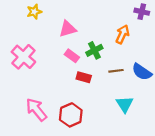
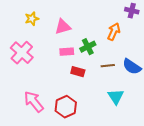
yellow star: (34, 12) -> (32, 19), moved
pink rectangle: (72, 56) -> (67, 52), turned -40

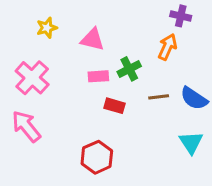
purple cross: (132, 11) -> (181, 16), moved
pink triangle: (63, 27) -> (92, 39), turned 30
cyan triangle: (116, 97) -> (191, 142), moved
pink arrow: (34, 102) -> (26, 126), moved

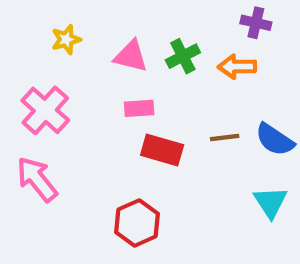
orange arrow: (167, 47) -> (237, 67), turned -115
green cross: (129, 69) -> (183, 56), moved
red rectangle: (114, 106) -> (162, 150), size x1.4

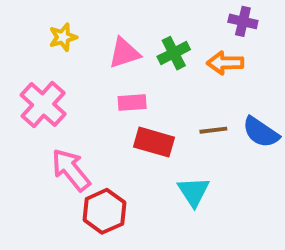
pink triangle: (131, 56) -> (124, 53), turned -32
pink arrow: (37, 179) -> (71, 170), moved
cyan triangle: (270, 202) -> (193, 192), moved
red hexagon: (137, 223) -> (104, 211), moved

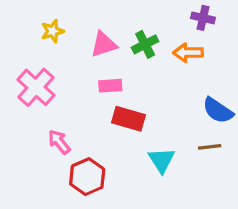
brown line: (213, 130) -> (210, 147), moved
pink arrow: (71, 170) -> (59, 142), size x0.7

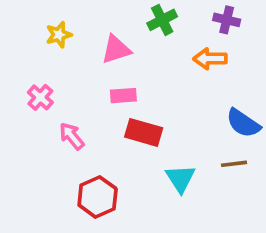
green cross: (145, 44) -> (162, 20), moved
pink cross: (36, 87) -> (40, 97), size x0.6
pink arrow: (59, 142) -> (72, 136), moved

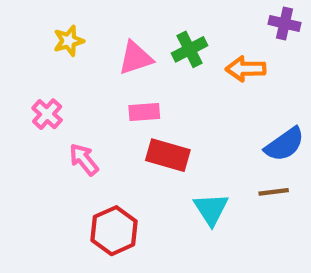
green cross: (162, 20) -> (190, 49), moved
purple cross: (227, 20) -> (284, 23), moved
blue semicircle: (243, 123) -> (284, 144), turned -69

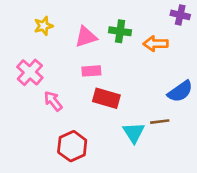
green cross: (190, 49) -> (120, 31), turned 35
pink cross: (47, 114) -> (30, 72), size x1.4
brown line: (274, 192) -> (160, 122), moved

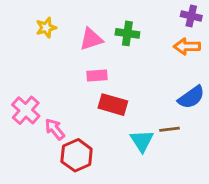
orange arrow: (156, 44) -> (187, 46), moved
pink cross: (30, 72) -> (26, 110), moved
pink arrow: (53, 101) -> (55, 129), moved

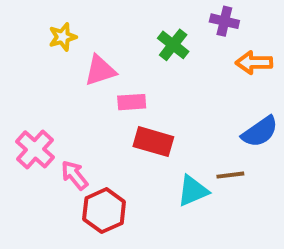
purple cross: (191, 16) -> (224, 21), moved
green cross: (127, 33) -> (173, 45), turned 30
pink triangle: (91, 39) -> (100, 71), moved
cyan triangle: (142, 141) -> (193, 191), turned 40

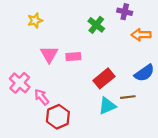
pink triangle: (100, 71) -> (49, 54), moved, turned -42
red rectangle: (153, 142) -> (104, 78), moved, turned -55

